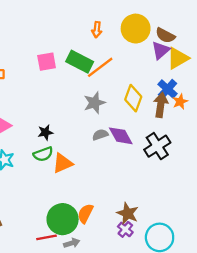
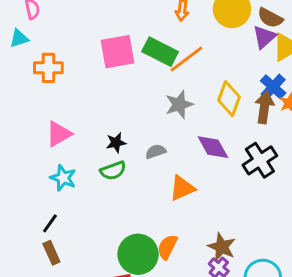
pink square: (47, 62) -> (117, 52), size x1.4
gray semicircle: (100, 135) -> (156, 151), moved
orange triangle: (63, 163) -> (182, 188), moved

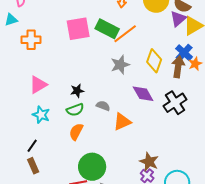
gray semicircle: (156, 151) -> (103, 106), moved, turned 40
orange semicircle: (167, 247) -> (76, 132), moved

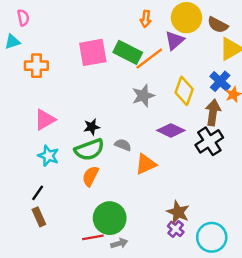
purple triangle: (178, 19) -> (174, 40), moved
brown arrow: (178, 67) -> (213, 112), moved
purple diamond: (143, 94) -> (171, 130), turned -35
green semicircle: (75, 110) -> (89, 150), size x1.4

